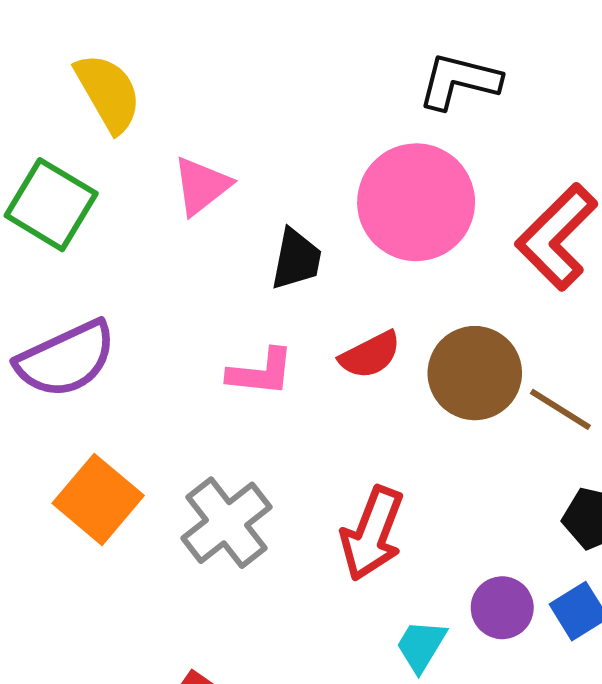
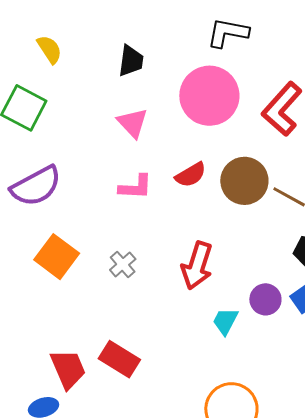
yellow semicircle: (108, 93) -> (49, 49), size x0.7
pink triangle: (202, 186) -> (133, 123), moved, turned -32
black trapezoid: (296, 259) -> (131, 61), moved
gray cross: (226, 523) -> (123, 264), size x0.6

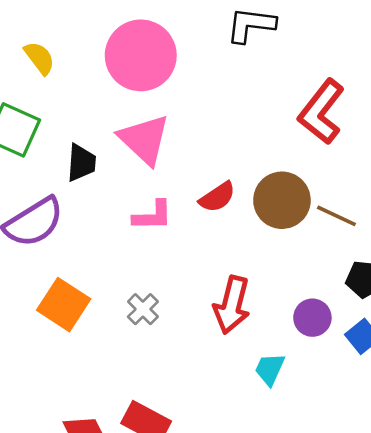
black trapezoid: (131, 61) -> (81, 163), moved
pink circle: (209, 96) -> (141, 55), moved
pink triangle: (133, 123) -> (144, 140), size x1.4
purple circle: (265, 299) -> (312, 318), moved

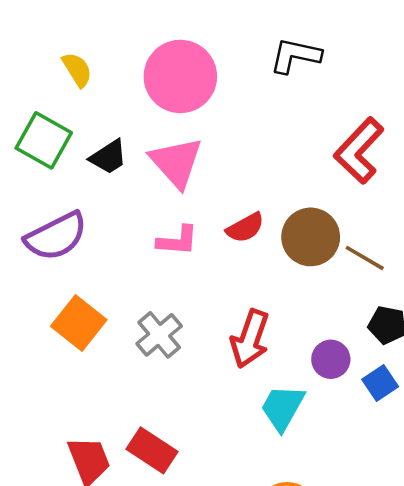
black trapezoid: (81, 163) -> (108, 157), moved, turned 48
gray cross: (143, 309) -> (159, 335), size x1.4
cyan trapezoid: (270, 369) -> (283, 408), size x1.4

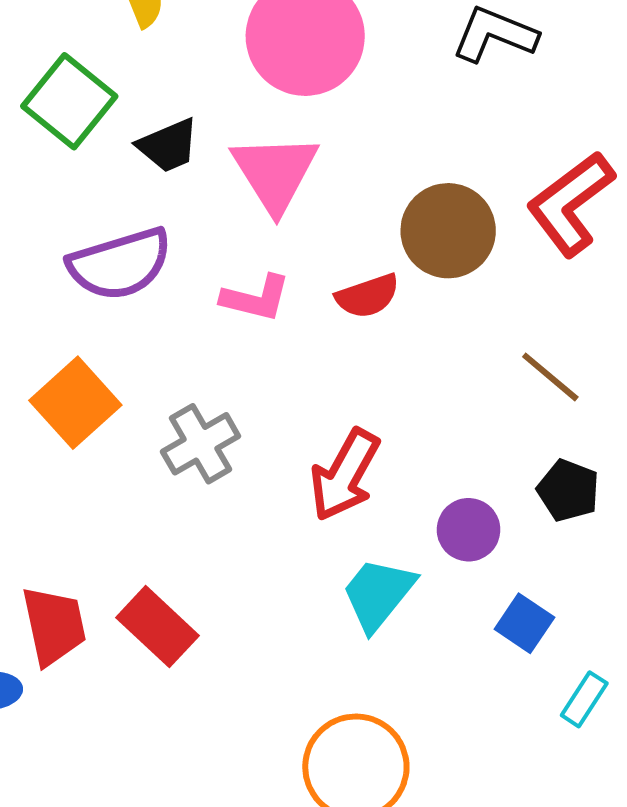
purple semicircle: (56, 236) -> (120, 264), moved
brown circle: (311, 237) -> (448, 231), moved
blue square: (380, 383) -> (524, 623), moved, turned -32

